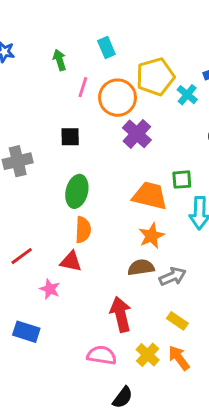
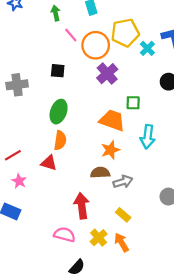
pink line: (83, 87) -> (71, 35), turned -64
green square: (182, 180) -> (133, 103), moved
pink star: (50, 289) -> (19, 181), moved

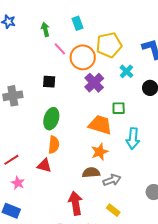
cyan cross: (147, 48) -> (126, 71), moved

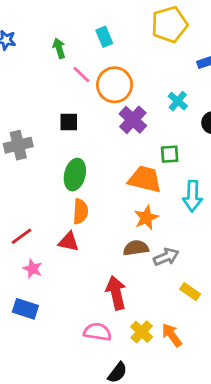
yellow pentagon: (109, 45) -> (169, 24), moved
yellow rectangle: (113, 210) -> (190, 292), moved

